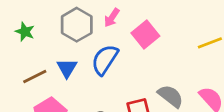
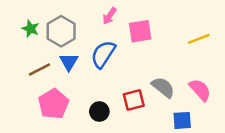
gray hexagon: (77, 25) -> (61, 31), moved
pink square: (145, 34) -> (140, 31), turned 30

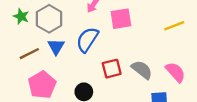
red square: (134, 100) -> (112, 69), moved

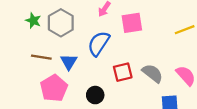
blue triangle: (56, 47) -> (69, 62), moved
brown line: (29, 54) -> (41, 57), turned 36

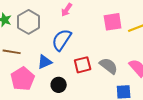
pink square: (132, 23) -> (113, 22), moved
blue triangle: (69, 62) -> (45, 62), moved, turned 35

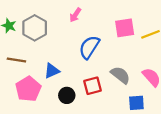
blue semicircle: (62, 40) -> (89, 47), moved
red square: (83, 65) -> (93, 86), moved

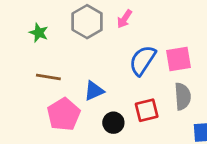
gray hexagon: (35, 28) -> (87, 22), moved
pink square: (125, 28) -> (178, 59), moved
gray semicircle: (120, 75) -> (183, 96), turned 48

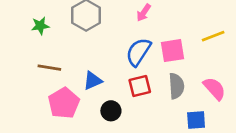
pink arrow: (124, 19) -> (144, 13), moved
green star: (39, 33) -> (40, 26), turned -30
red square: (147, 110) -> (140, 86), moved

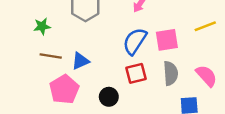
green star: (40, 26) -> (42, 26), moved
blue triangle: (93, 81) -> (80, 61), moved

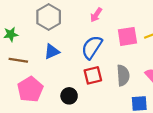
pink square: (167, 40) -> (127, 36), moved
blue triangle: (80, 61) -> (52, 52), moved

